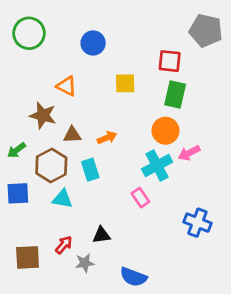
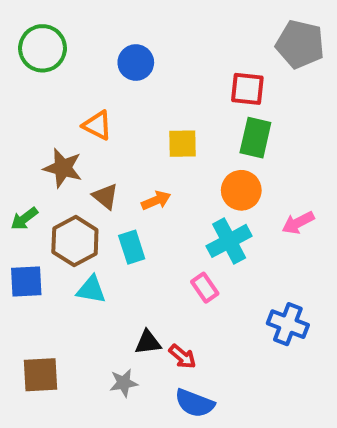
yellow square: (125, 83) -> (182, 144), moved
brown triangle: (72, 135) -> (105, 196), turned 42
pink arrow: (189, 153) -> (298, 223), moved
red arrow: (64, 245) -> (182, 357), moved, turned 90

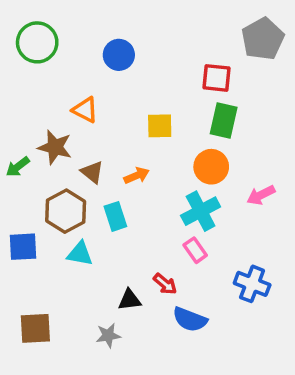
gray pentagon: (300, 44) -> (263, 39), turned 30
green arrow: (24, 219) -> (18, 167), moved
pink rectangle: (205, 288) -> (195, 250), moved
red arrow: (182, 357) -> (165, 284), moved
blue semicircle: (195, 403) -> (190, 319), moved

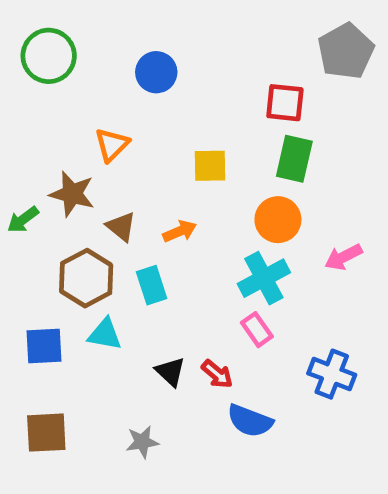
orange triangle: (85, 110) -> (112, 145), turned 48
blue square: (23, 247) -> (44, 346), moved
black triangle: (130, 300) -> (170, 372), moved, turned 50

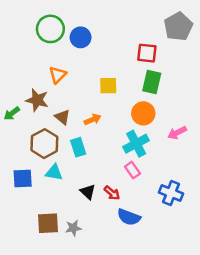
green circle: (49, 56) -> (50, 29), moved
brown square: (46, 433) -> (48, 223), moved

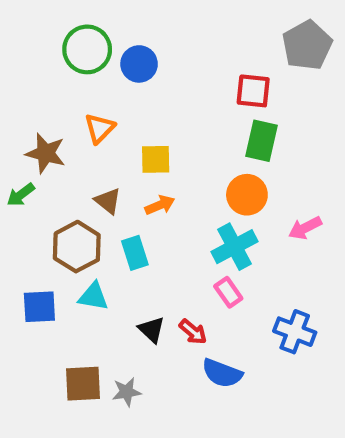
yellow square: (108, 86) -> (156, 159), moved
brown star: (37, 100) -> (46, 153), moved

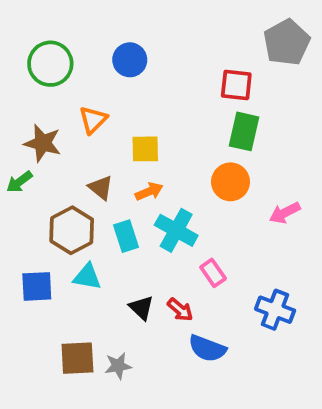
green circle: (87, 49) -> (50, 64), moved
cyan cross: (234, 247) -> (176, 230), moved, turned -33

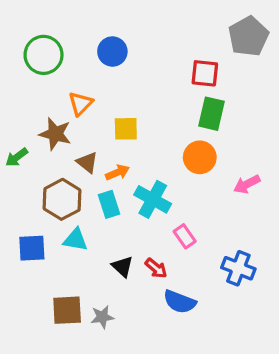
brown star: (43, 143) -> (55, 134), moved
orange arrow: (149, 192) -> (117, 172), moved

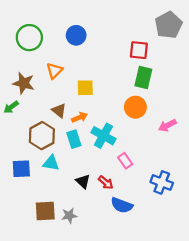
brown star: (55, 134) -> (24, 83), moved

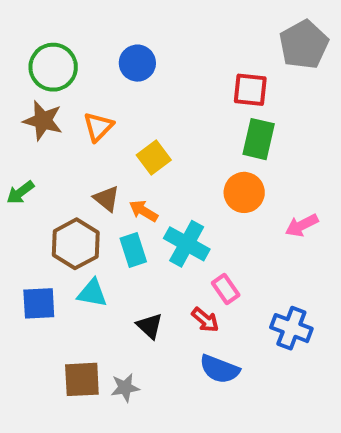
brown star: (24, 83) -> (43, 121), moved
yellow square: (85, 88) -> (154, 158), turned -36
orange arrow: (80, 117) -> (144, 211), turned -126
red arrow: (106, 182) -> (205, 320), moved

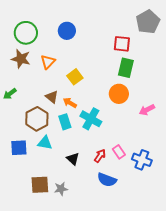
pink rectangle: (226, 289) -> (119, 152), moved
red arrow: (205, 320) -> (100, 156), turned -96

